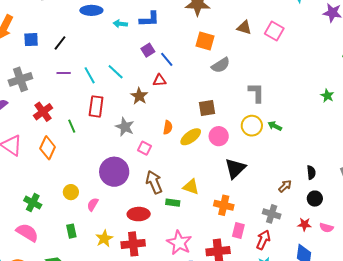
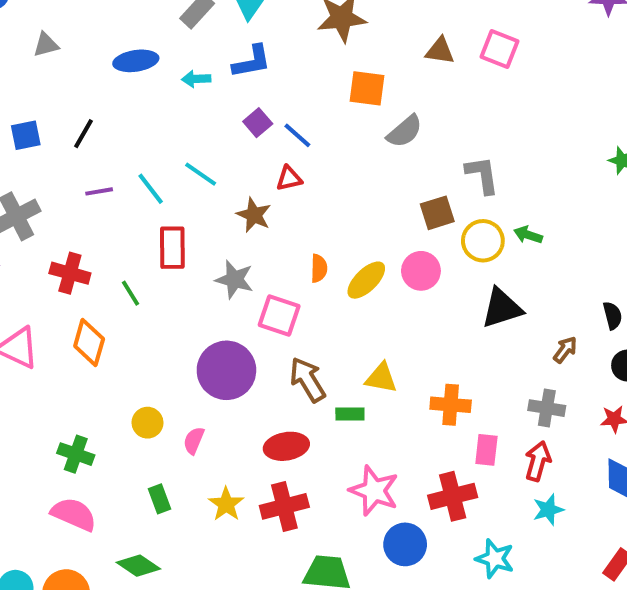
brown square: (207, 108) -> (437, 213), moved
red cross: (43, 112) -> (70, 273), turned -30
pink square: (145, 148) -> (279, 315), size x1.5
black triangle: (235, 168) -> (502, 308), moved, turned 35

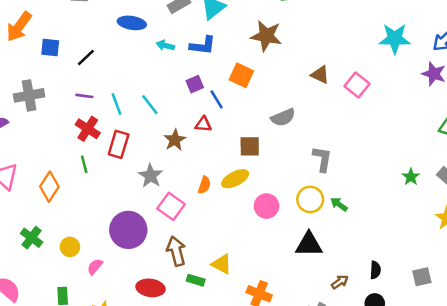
orange square: (367, 88) -> (241, 75), moved
brown square: (437, 213) -> (250, 146), moved
red cross: (70, 273) -> (88, 129), moved
yellow ellipse: (366, 280) -> (235, 179), moved
green cross: (76, 454) -> (32, 238), moved

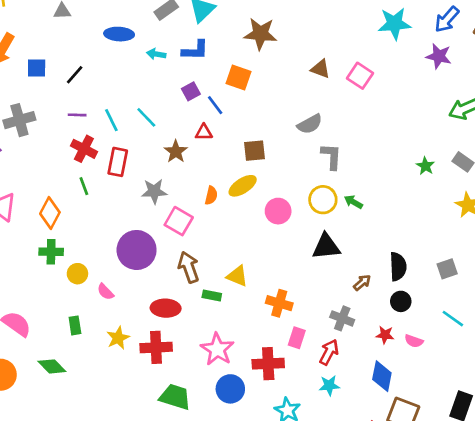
gray semicircle: (283, 117) -> (310, 124), moved
gray star: (151, 176) -> (154, 191), turned -30
green cross: (32, 238) -> (51, 252), moved, turned -30
pink semicircle: (95, 267) -> (105, 292), turned -78
black semicircle: (375, 270) -> (398, 267), size x1.5

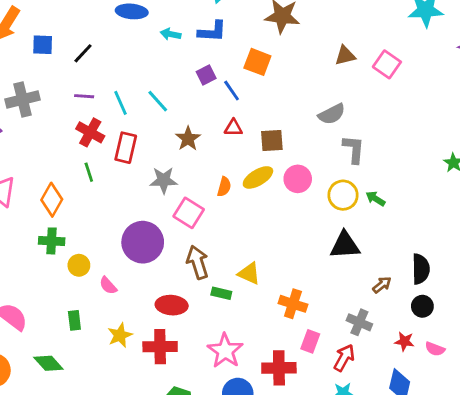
brown triangle: (321, 69) -> (345, 56), turned -36
red triangle: (204, 132) -> (233, 128), moved
pink circle: (278, 211) -> (298, 179), moved

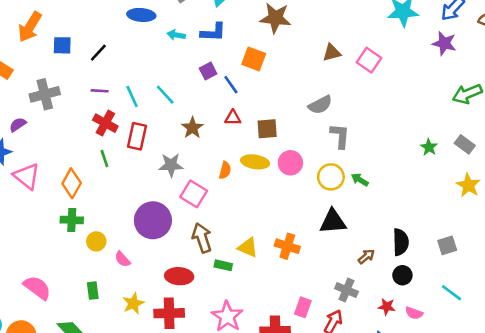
yellow ellipse: (258, 177) -> (255, 162), turned 40
orange cross: (293, 304) -> (287, 246), moved

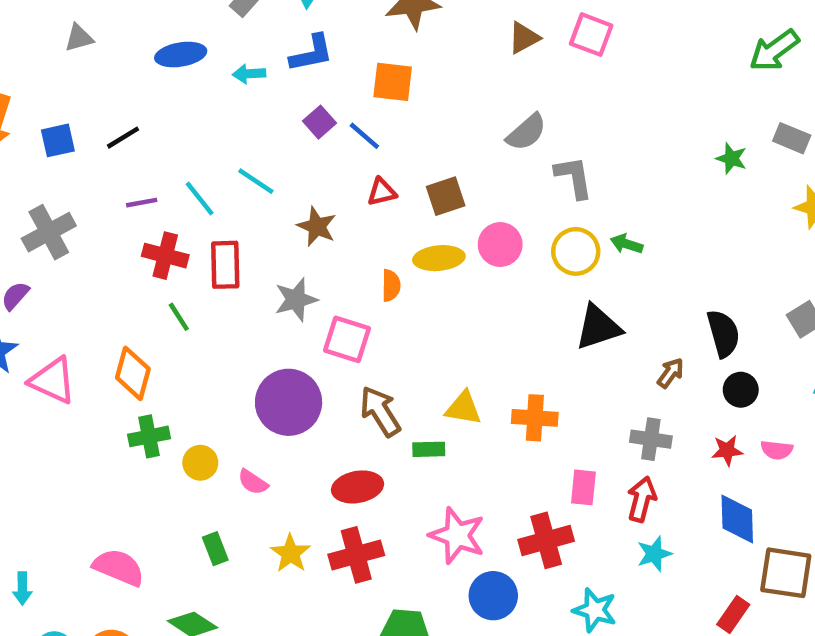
black line: (98, 53) -> (123, 138), turned 30
orange cross: (287, 246) -> (535, 418), moved

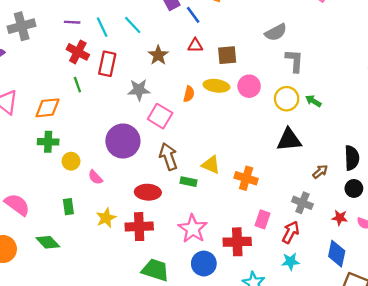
orange diamond: (133, 373) -> (47, 108), turned 56

